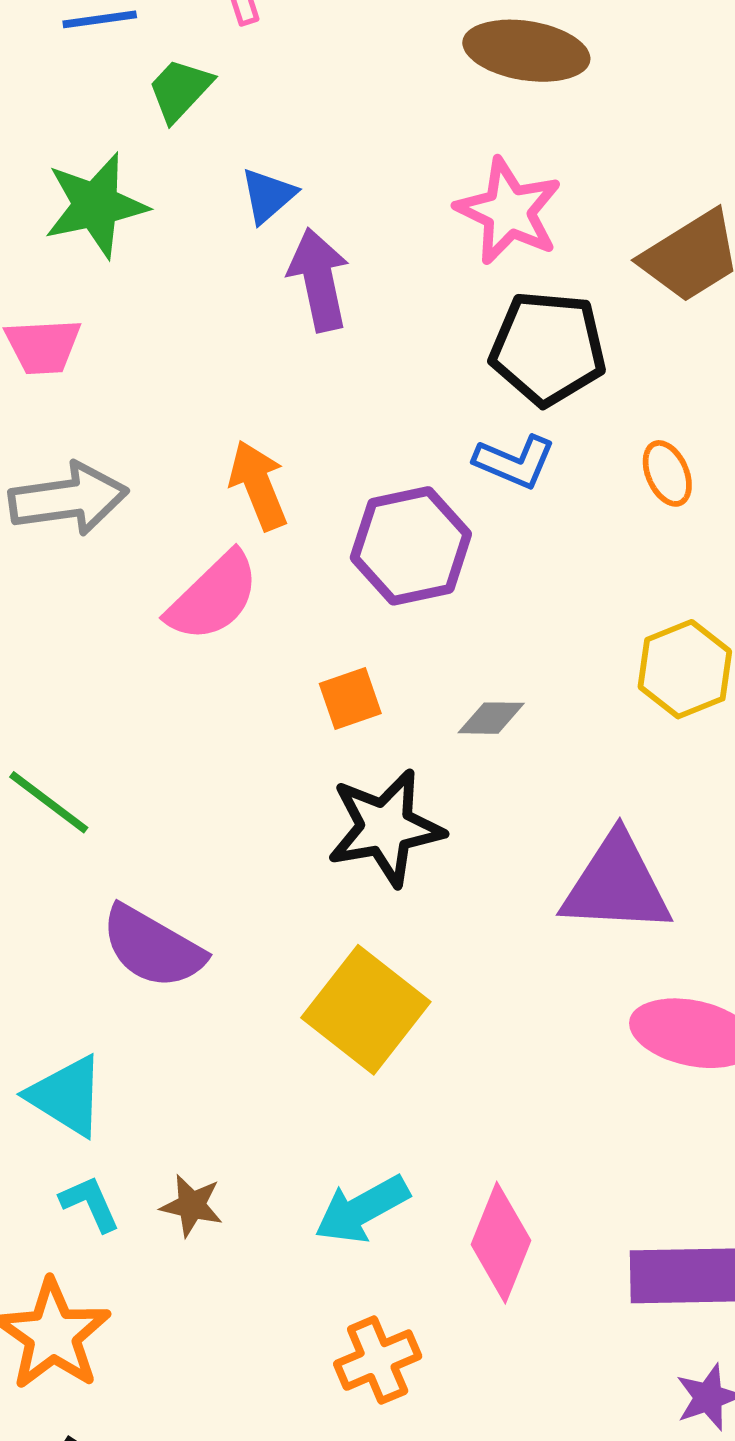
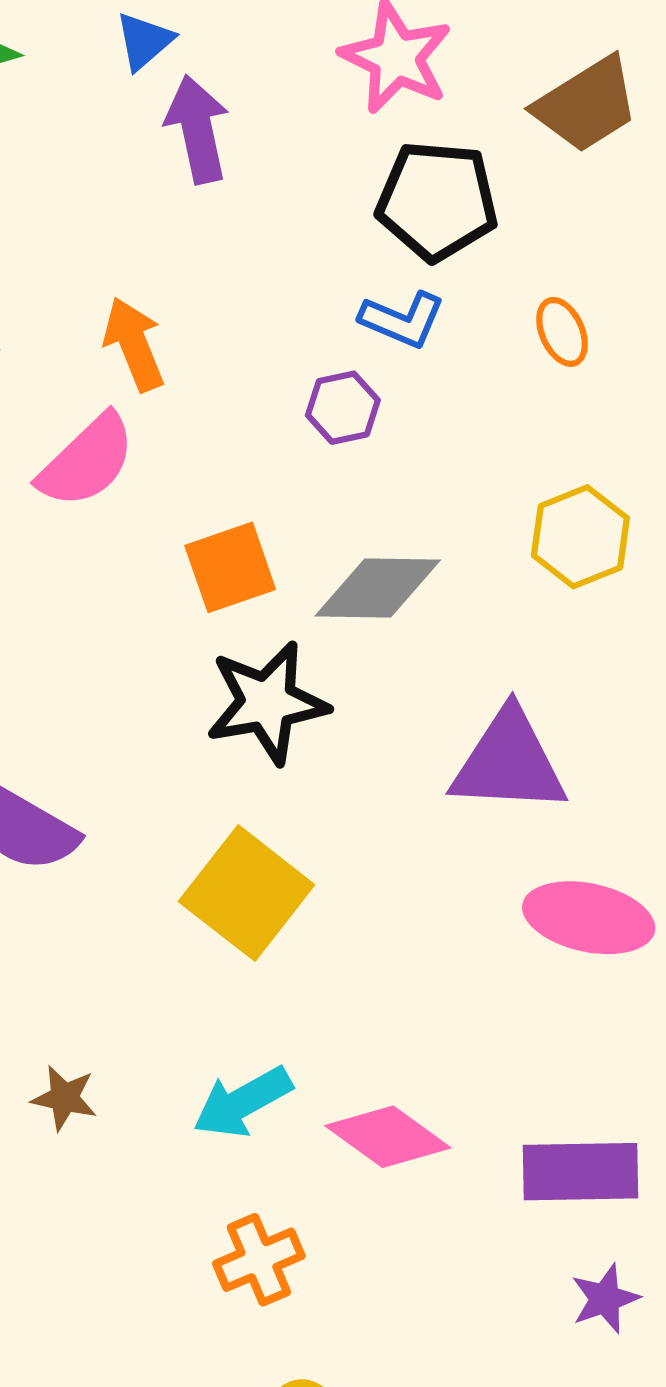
purple hexagon: (411, 546) -> (343, 408), moved, size x0.6
orange square: (350, 699) -> (230, 567), size x1.4
gray diamond: (491, 718) -> (378, 588), size x1.8
pink diamond: (501, 1243) -> (388, 1137), turned -76

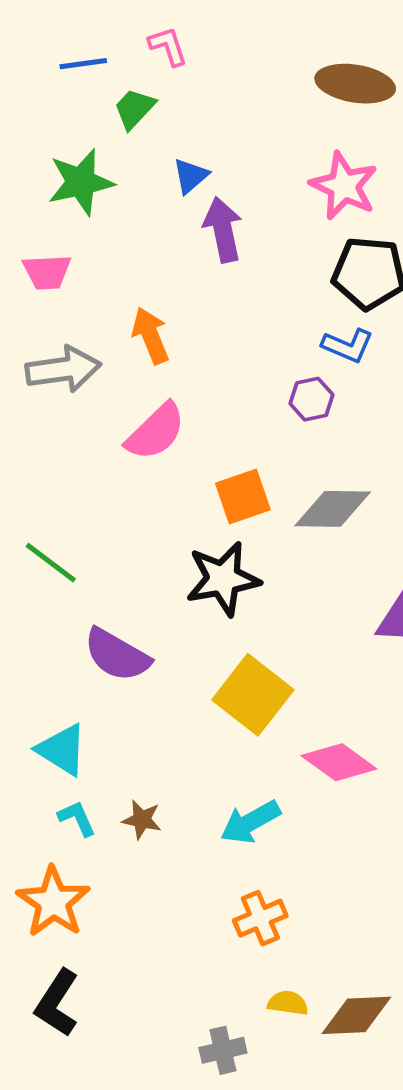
orange arrow: (134, 344) -> (151, 336), moved
black star: (267, 703) -> (223, 579), moved
pink diamond: (388, 1137) -> (339, 762), moved

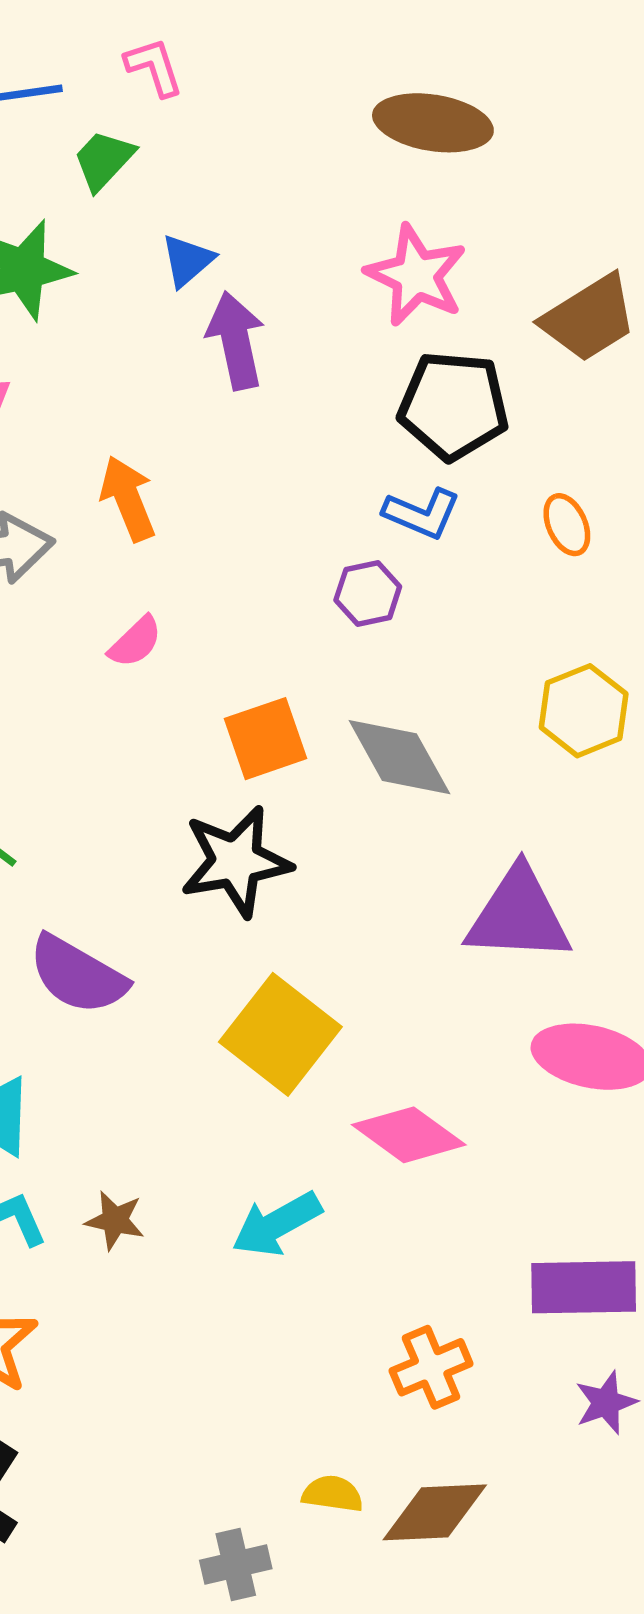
pink semicircle: (156, 432) -> (135, 642), size x0.6
gray diamond: (333, 509) -> (399, 757), turned 60
orange cross: (260, 918) -> (431, 1367), moved

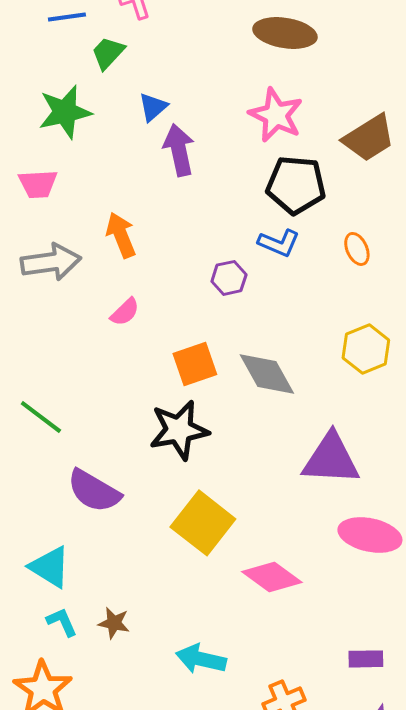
purple hexagon: (368, 593) -> (229, 278), moved
cyan arrow: (277, 1224) -> (201, 659), moved, turned 42
purple rectangle: (584, 1287) -> (366, 659), size x0.6

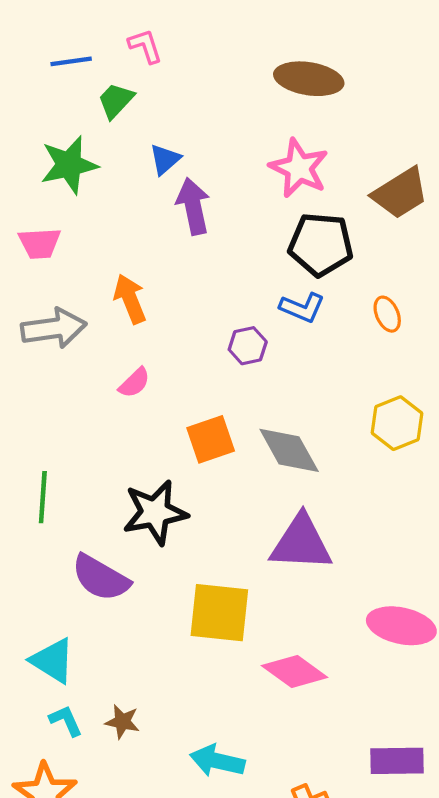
green line: (41, 417) -> (43, 497), turned 57
black star: (179, 430) -> (155, 512), moved
purple triangle: (331, 459) -> (301, 543), moved
yellow square: (203, 523) -> (219, 613), turned -32
purple rectangle: (366, 659) -> (397, 761), size x1.4

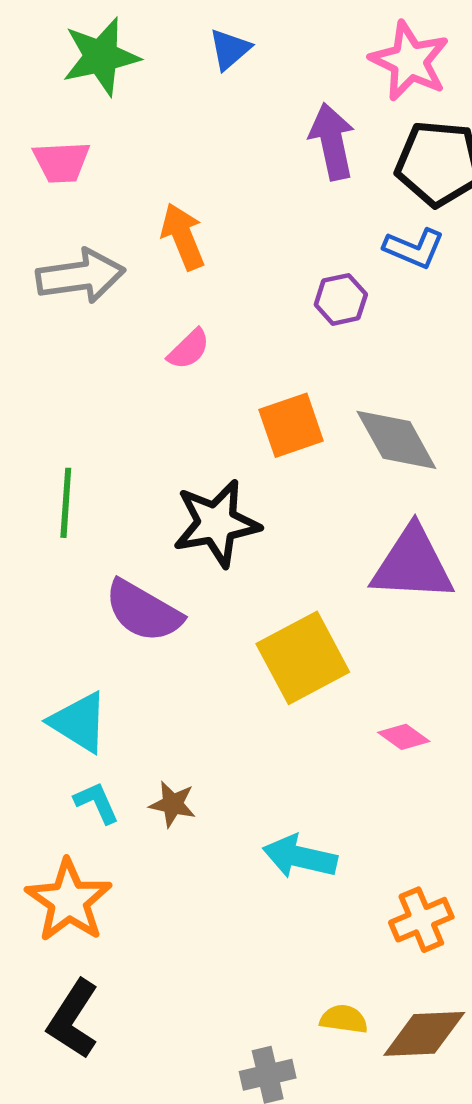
purple arrow: (193, 206) -> (332, 141), moved
yellow square: (219, 613) -> (303, 658), turned -34
pink diamond: (295, 672) -> (404, 737), size x0.6

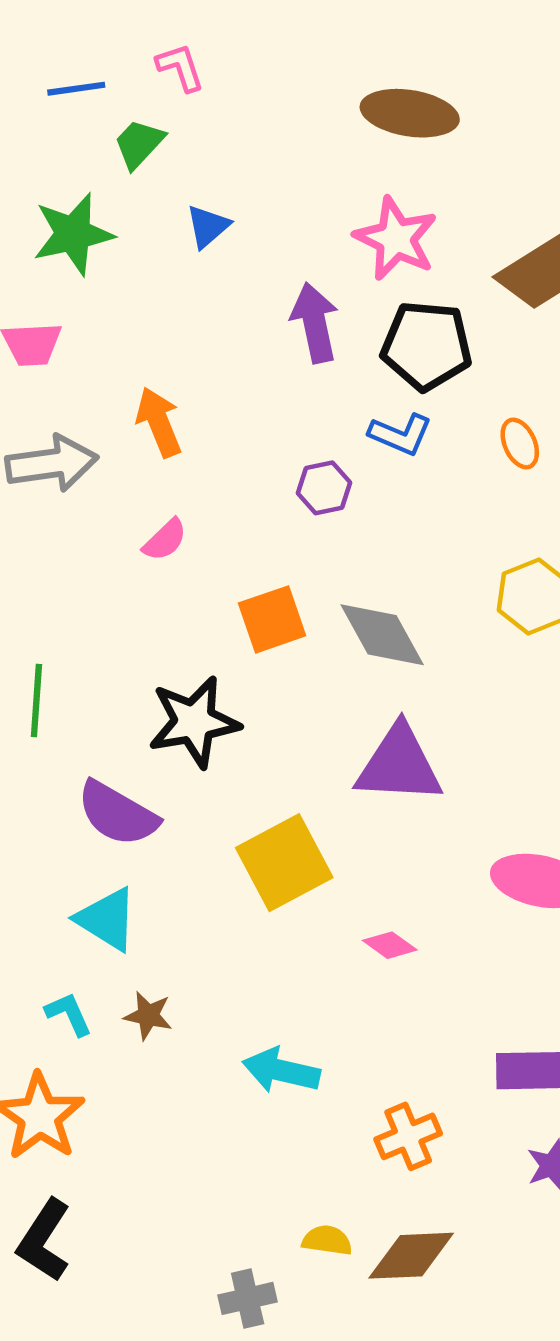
cyan triangle: (79, 722) -> (107, 919), moved

